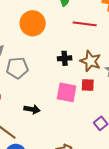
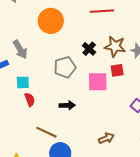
black cross: (65, 58) -> (89, 49), turned -32
gray pentagon: (17, 68) -> (65, 67), moved

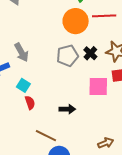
orange circle: (51, 21) -> (76, 21), moved
gray pentagon: (65, 67) -> (67, 56), moved
cyan square: (23, 82) -> (23, 85), turned 32

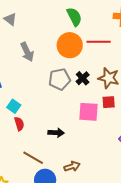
gray arrow: (22, 52) -> (27, 52), moved
brown arrow: (106, 143) -> (72, 166), moved

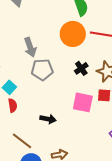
gray arrow: (27, 52) -> (30, 47), moved
gray pentagon: (60, 79) -> (42, 70), moved

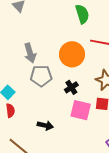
orange circle: (73, 34) -> (72, 54), moved
black cross: (81, 68) -> (71, 87), moved

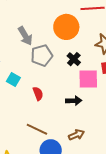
red semicircle: (10, 111) -> (38, 94), moved
black arrow: (45, 125) -> (74, 101), moved

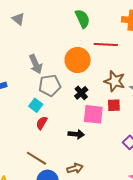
cyan square: (13, 80) -> (36, 105), moved
red semicircle: (38, 94) -> (42, 123), turned -136

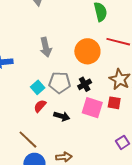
gray pentagon: (50, 85) -> (60, 83), moved
black arrow: (76, 134) -> (62, 116), moved

